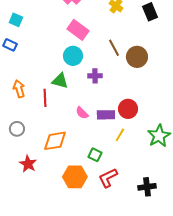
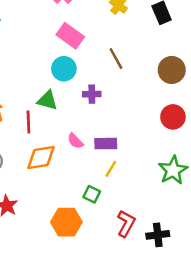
brown circle: (137, 57) -> (172, 70), moved
red circle: (128, 109) -> (173, 117), moved
yellow line: (120, 135) -> (111, 169), moved
orange diamond: (55, 141) -> (41, 157), moved
red L-shape: (108, 178) -> (126, 223), moved, turned 145

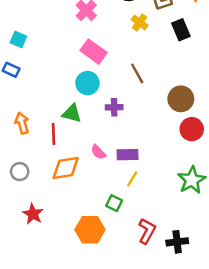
brown circle: (172, 70) -> (181, 99), moved

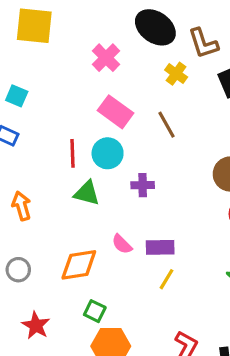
brown line: (137, 73) -> (167, 125), moved
red line: (54, 134) -> (72, 153), moved
green square: (114, 203) -> (95, 311), moved

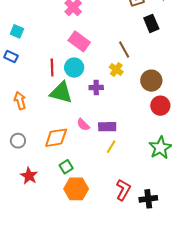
yellow cross: (176, 74) -> (116, 70), moved
brown line: (167, 125) -> (124, 49), moved
green triangle: (87, 193) -> (61, 93), size x1.4
green square: (95, 311) -> (66, 167), turned 32

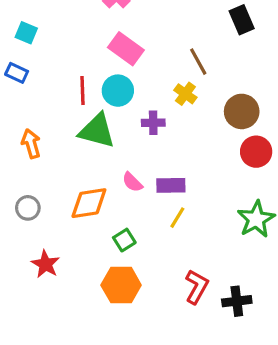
green square: (66, 167) -> (124, 240), moved

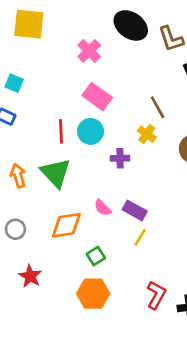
green triangle: (97, 131) -> (56, 173), moved, turned 32
purple rectangle: (171, 185) -> (135, 210), turned 30

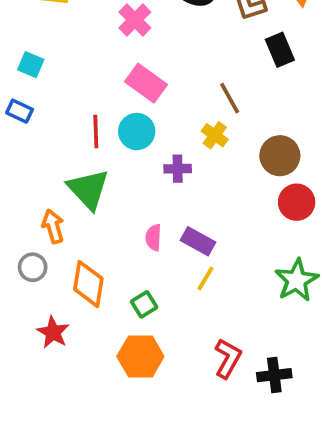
orange arrow: (18, 176) -> (53, 226), moved
pink semicircle: (103, 208) -> (153, 237), turned 48
orange diamond: (66, 225) -> (88, 284), moved, turned -72

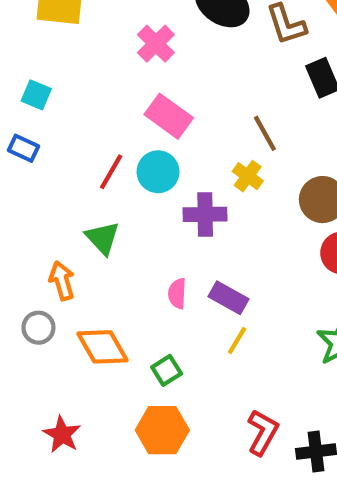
red line: (96, 132) -> (111, 172), turned 32
purple cross: (178, 169) -> (205, 214), size x1.4
green triangle: (88, 189) -> (103, 238), size x0.7
orange diamond: (88, 284) -> (103, 347), turned -39
red star: (53, 332) -> (62, 434), moved

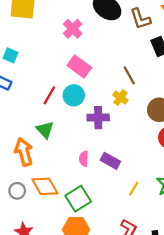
orange arrow: (62, 281) -> (24, 152), size x1.4
gray circle: (38, 328) -> (17, 191), moved
yellow line: (237, 340) -> (134, 189), moved
green square: (167, 370) -> (78, 199), size x1.6

